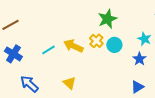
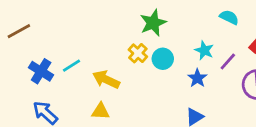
yellow arrow: (73, 46) -> (106, 79), moved
blue cross: (13, 54) -> (41, 71), moved
yellow triangle: (69, 83) -> (101, 111), turned -40

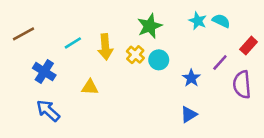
cyan star: (204, 50) -> (198, 21), moved
cyan line: (71, 66) -> (73, 43), moved
yellow arrow: (106, 79) -> (105, 47), moved, turned -120
yellow triangle: (101, 111) -> (90, 87), moved

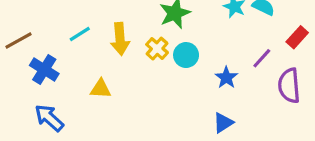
brown line: (23, 34) -> (18, 41), moved

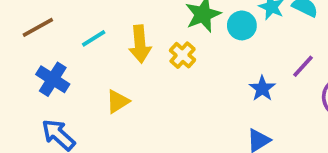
brown line: (18, 41) -> (38, 27), moved
cyan circle: (186, 55) -> (242, 25), moved
yellow triangle: (101, 89) -> (118, 101), turned -35

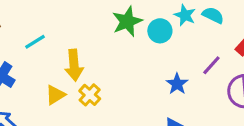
yellow arrow: (140, 44) -> (74, 65), moved
yellow cross: (183, 55) -> (90, 95), moved

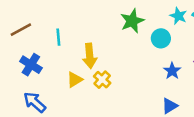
cyan circle: (160, 31) -> (161, 38), moved
cyan line: (35, 42) -> (58, 37), turned -63

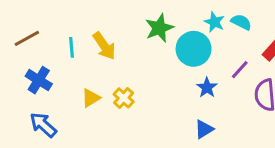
cyan circle: (161, 38) -> (194, 49), size x1.5
yellow arrow: (90, 56) -> (104, 46), moved, turned -30

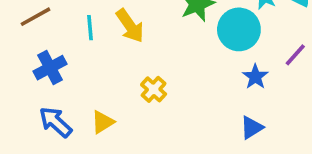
blue cross: (39, 80) -> (50, 68), turned 30
yellow triangle: (91, 98) -> (103, 122), moved

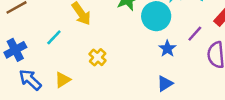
cyan line: (90, 28) -> (54, 37), moved, turned 49
blue cross: (50, 68) -> (15, 50), moved

